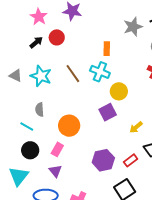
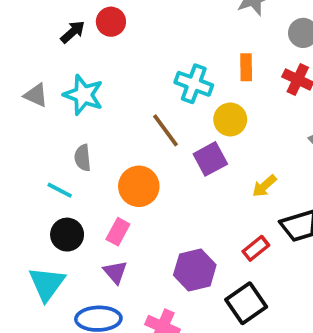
orange rectangle: (107, 49) -> (246, 67), moved
brown line: (73, 74) -> (166, 130), moved
purple hexagon: (103, 160) -> (195, 270), moved

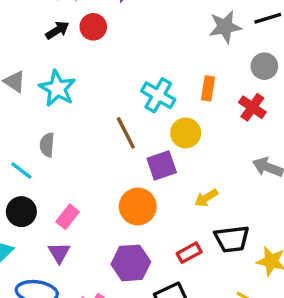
orange circle: (139, 186) -> (138, 206), moved

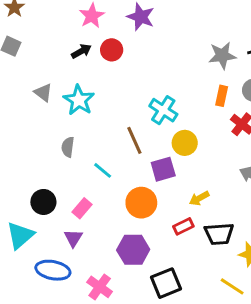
orange rectangle: (208, 88) -> (222, 96), moved
cyan line: (21, 171) -> (103, 170), moved
red rectangle: (189, 253) -> (183, 226), moved

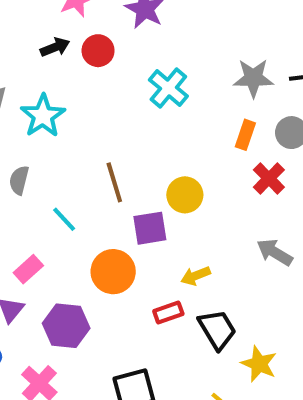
cyan cross: (163, 110) -> (168, 88), moved
black trapezoid: (219, 234) -> (217, 329), turned -124
purple hexagon: (133, 250) -> (66, 326), moved

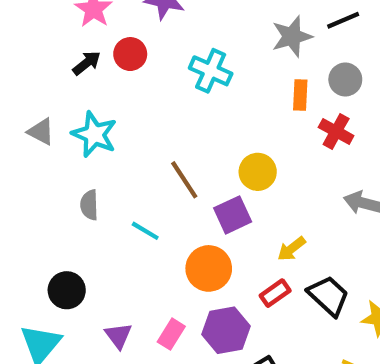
pink rectangle: (28, 269) -> (171, 334), moved
purple hexagon: (66, 326) -> (226, 330), moved

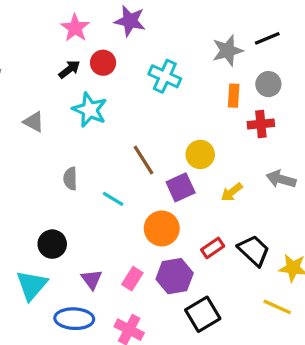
red cross: (336, 131) -> (261, 124), turned -35
cyan star: (94, 134) -> (90, 110), moved
yellow arrow: (292, 249) -> (232, 192), moved

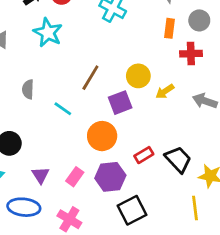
brown line: (144, 160) -> (90, 78), turned 60
yellow arrow: (232, 192) -> (165, 91), moved
yellow line: (277, 307) -> (195, 208), turned 55

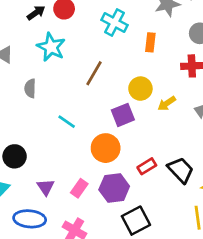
orange rectangle: (169, 28) -> (150, 42), moved
brown line: (90, 78) -> (94, 73), moved
gray semicircle: (28, 89) -> (30, 88), moved

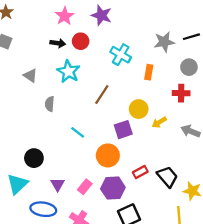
black arrow: (36, 13) -> (58, 43), turned 40

